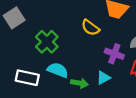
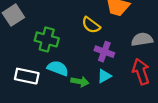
green cross: (47, 42) -> (47, 39), turned -30
purple cross: (114, 54) -> (104, 52), moved

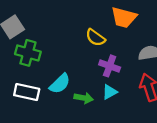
green cross: (47, 39) -> (28, 53), moved
cyan semicircle: (58, 68) -> (60, 84), turned 115

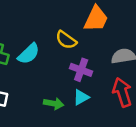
orange trapezoid: (124, 17) -> (96, 19), turned -80
cyan semicircle: (60, 84) -> (29, 54), moved

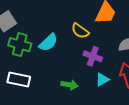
cyan triangle: (81, 97) -> (102, 80), moved

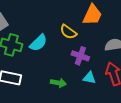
cyan triangle: (102, 80) -> (89, 78), turned 40

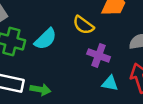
green arrow: (58, 83) -> (40, 90), moved

